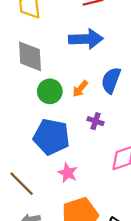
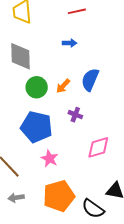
blue arrow: (86, 39) -> (70, 43), size x0.5

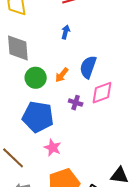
blue arrow: (70, 43) -> (66, 32), turned -72
pink diamond: (98, 147) -> (102, 93), moved

